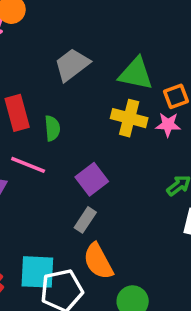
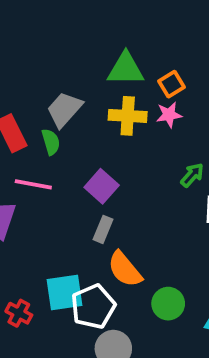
gray trapezoid: (72, 65) -> (64, 109), moved

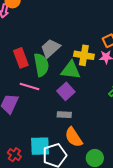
green triangle: (126, 69) -> (71, 70), moved
green semicircle: (51, 142) -> (41, 65), size x1.6
gray rectangle: (103, 229) -> (64, 115), turned 64

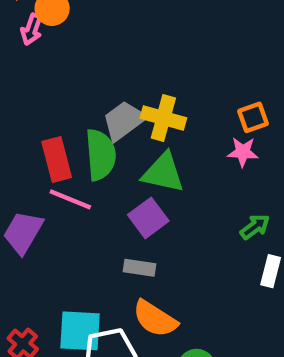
yellow cross: (84, 55) -> (163, 118), moved
red rectangle: (21, 58) -> (57, 159), moved
orange semicircle: (74, 137) -> (155, 319), turned -30

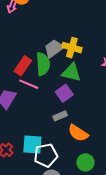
red rectangle: (57, 159) -> (23, 66), turned 48
gray rectangle: (140, 268) -> (60, 116), turned -32
orange semicircle: (155, 319) -> (78, 133), moved

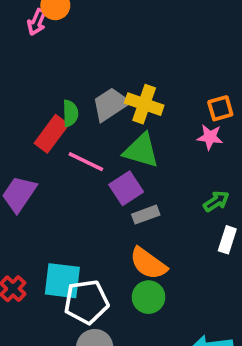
green semicircle: (43, 64) -> (70, 113), moved, size x0.6
pink line: (29, 84) -> (86, 162), moved
gray rectangle: (60, 116) -> (146, 215), moved
green circle: (85, 162) -> (149, 297), moved

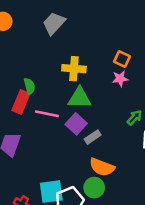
gray trapezoid: (110, 104) -> (54, 23), moved
orange square: (220, 108) -> (122, 59), turned -35
green circle: (149, 297) -> (94, 188), moved

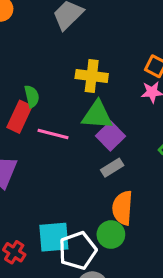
purple square: (76, 124) -> (110, 136), moved
orange semicircle: (102, 167) -> (123, 208), turned 70

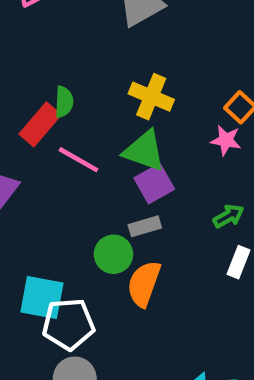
green circle: (111, 234) -> (113, 254), moved

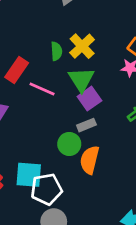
yellow cross: (151, 97) -> (82, 46), turned 30
green semicircle: (64, 102) -> (56, 51), moved
green triangle: (144, 151) -> (81, 79), turned 44

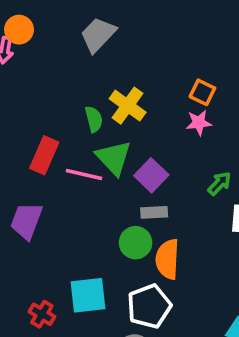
green triangle: (81, 79) -> (114, 158), moved
gray rectangle: (86, 125) -> (154, 212), turned 30
white pentagon: (46, 189) -> (149, 306), moved

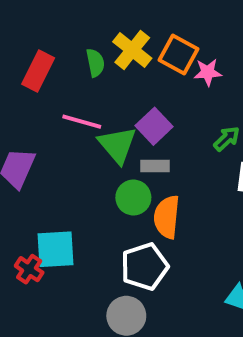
orange square: (202, 92) -> (178, 54), moved, size x1.4
red rectangle: (44, 155) -> (38, 71), moved
green triangle: (114, 158) -> (117, 145), moved
cyan square: (88, 295) -> (55, 249), moved

